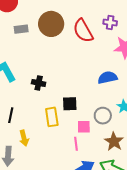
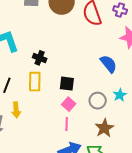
blue semicircle: (108, 78) -> (108, 64), turned 54
yellow rectangle: (52, 117) -> (35, 82), moved
pink square: (84, 127) -> (69, 104), moved, turned 32

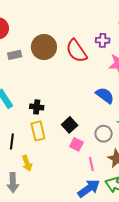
black square: (67, 84) -> (70, 125), turned -35
pink line: (67, 124) -> (91, 164), moved

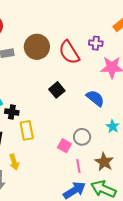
black cross: (37, 107) -> (12, 112), moved
black square: (70, 125) -> (57, 90), moved
gray circle: (104, 134) -> (82, 137), moved

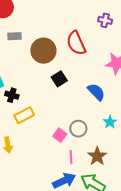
purple cross: (96, 43) -> (105, 20), moved
brown circle: (37, 47) -> (43, 51), moved
yellow rectangle: (27, 130) -> (24, 115), turned 66

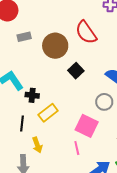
gray circle: (78, 129) -> (104, 102), moved
pink square: (60, 135) -> (87, 126), size x1.6
pink line: (71, 157) -> (77, 148), moved

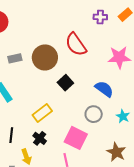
gray rectangle: (24, 37) -> (15, 58), moved
black cross: (32, 95) -> (40, 138), moved, turned 32
yellow rectangle: (48, 113) -> (42, 113), moved

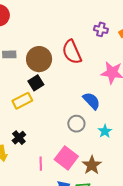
black square: (65, 83) -> (36, 83), moved
yellow rectangle: (42, 113) -> (22, 101), moved
pink square: (76, 138) -> (66, 158), moved

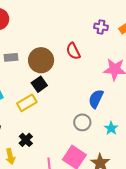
red semicircle: (72, 52) -> (73, 51), size x0.7
blue semicircle: (92, 101) -> (96, 99), turned -108

